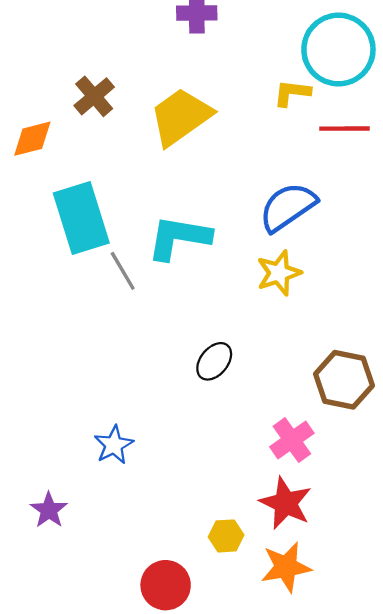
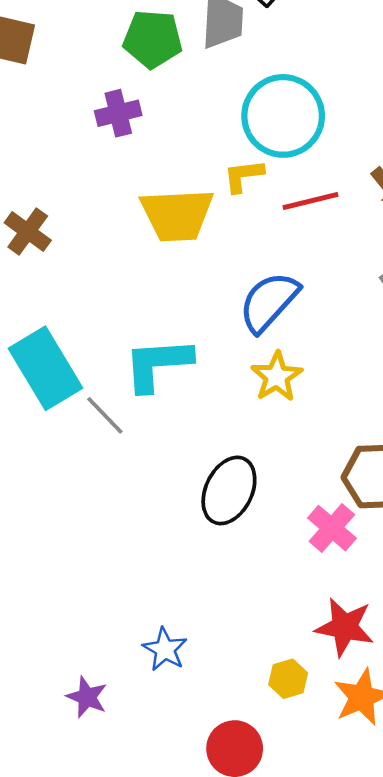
yellow trapezoid: (181, 117) -> (177, 215), moved, turned -134
black ellipse: (214, 361) -> (229, 490), size x1.5
pink cross: (292, 440) -> (332, 528), moved
blue star: (114, 445) -> (165, 649), moved

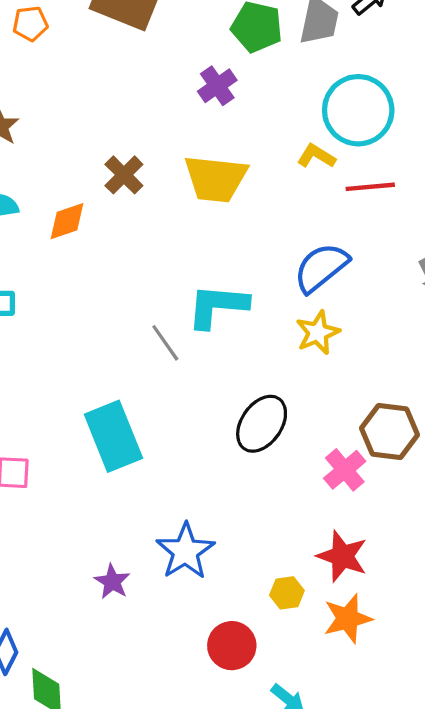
purple cross: (118, 113) -> (217, 86), turned -30
yellow L-shape: (243, 176) -> (316, 156), turned 30
yellow trapezoid: (177, 215) -> (216, 179), moved
cyan rectangle: (46, 368) -> (113, 436), moved
blue star: (165, 649) -> (185, 551), size x1.5

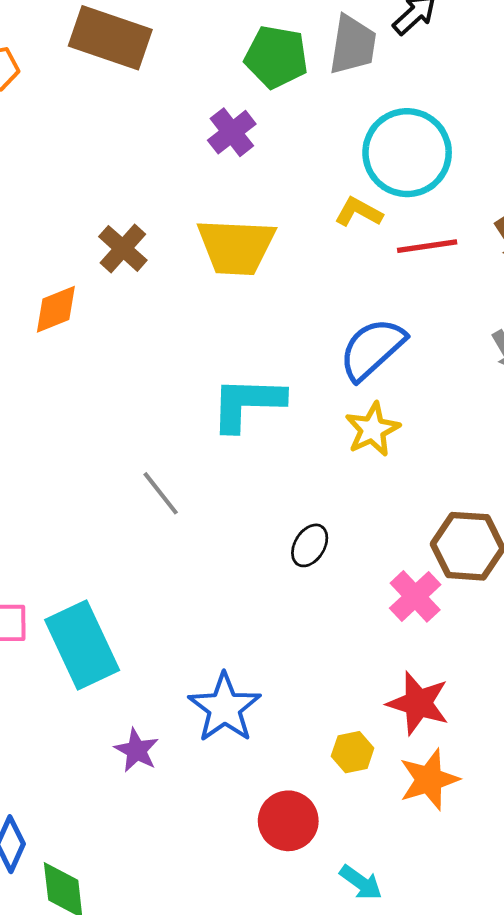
gray line: (165, 343) -> (161, 493), moved
black ellipse: (262, 424) -> (310, 545), size x0.6
cyan rectangle: (113, 436) -> (82, 645), moved

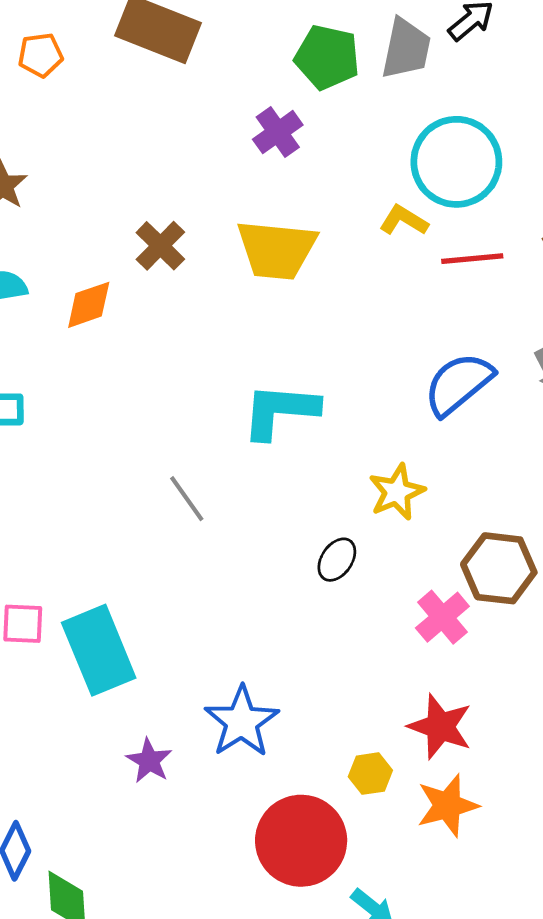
blue semicircle: (372, 349) -> (458, 384), moved
yellow star: (372, 429) -> (397, 492), moved
red circle: (288, 821) -> (301, 841), size x1.5

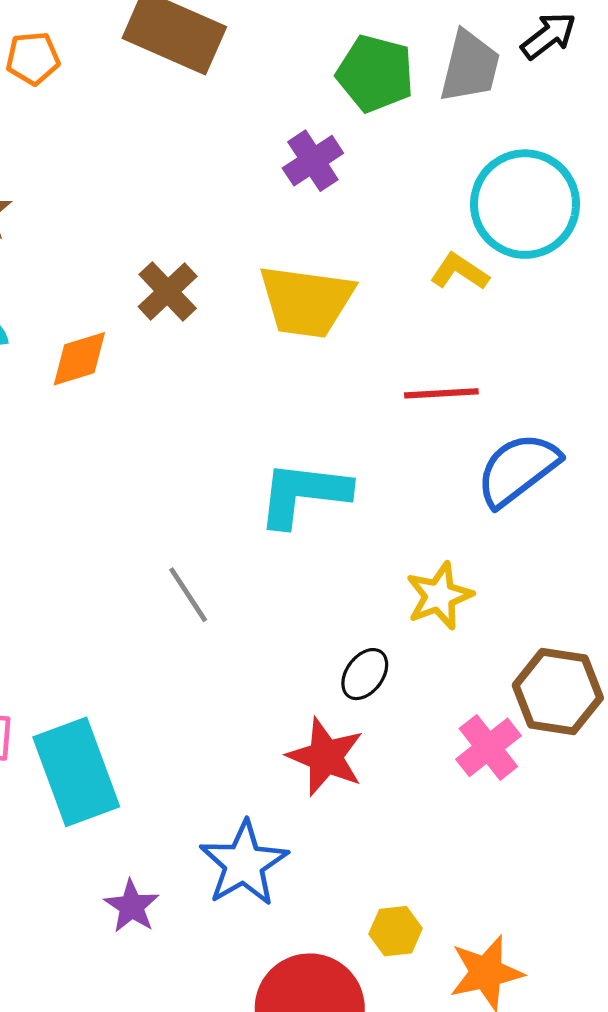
red line: (472, 259) -> (441, 393), moved
red star: (440, 727) -> (326, 757), moved

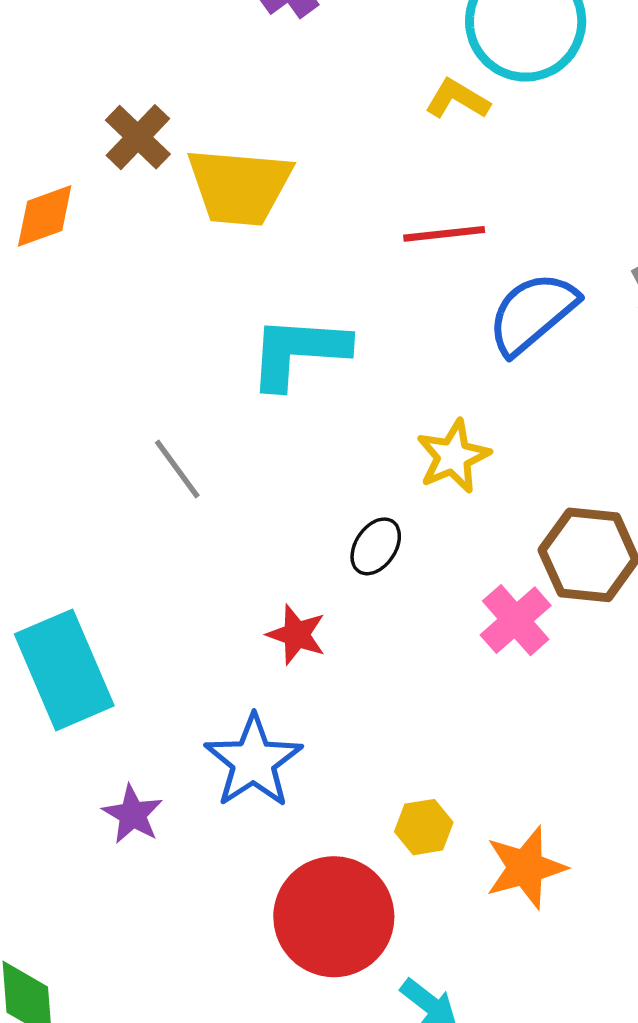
yellow trapezoid: (306, 301) -> (239, 186), moved
red star: (326, 757) -> (296, 635), moved, size x0.7

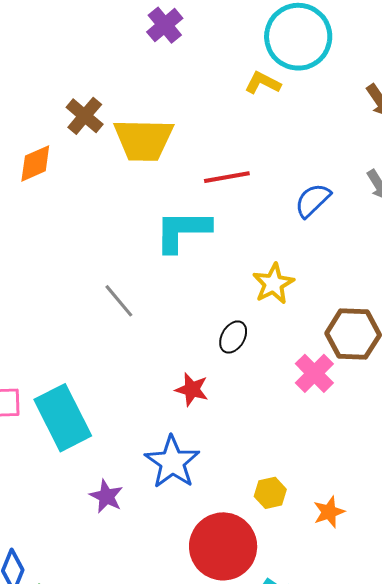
red line: (444, 234) -> (227, 177), moved
blue semicircle: (532, 313) -> (313, 200), size x0.7
orange star: (526, 868) -> (329, 512), size x0.7

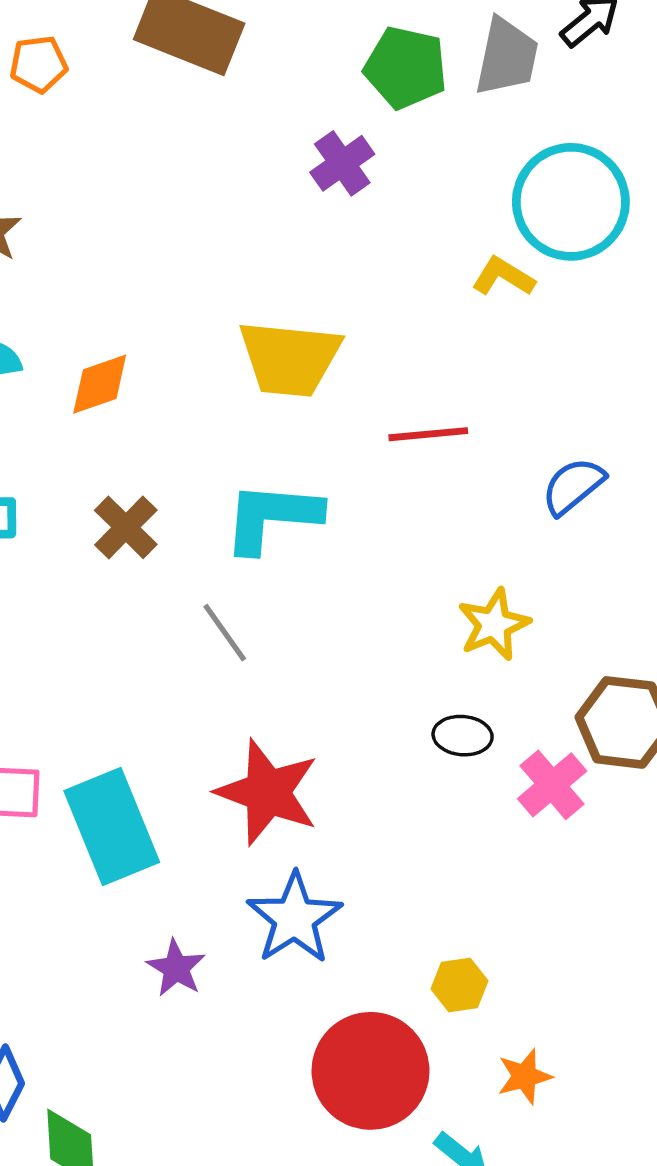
brown cross: (85, 116) -> (126, 527), moved
cyan L-shape: (183, 231) -> (272, 517), moved
black ellipse: (233, 337) -> (463, 736), moved, turned 60
red star: (192, 389) -> (268, 792), moved, size x1.8
orange star: (329, 512) -> (524, 1076), moved

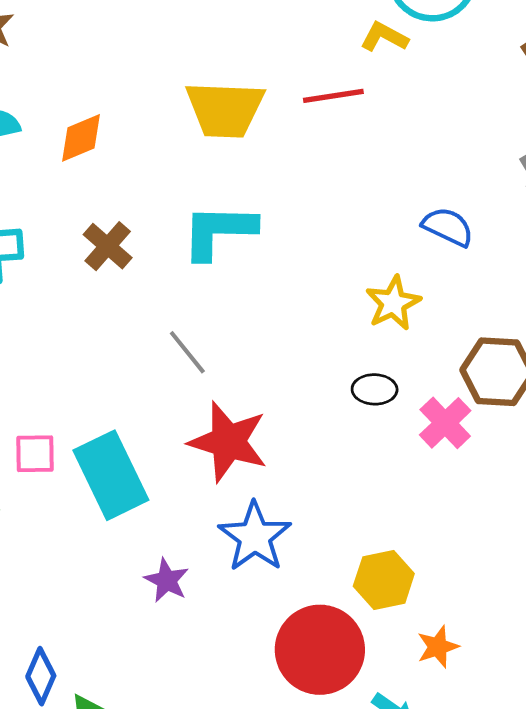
red line: (428, 434) -> (333, 96), moved
blue semicircle: (573, 486) -> (448, 227), moved, turned 68
gray line: (225, 633) -> (187, 352), moved
yellow hexagon: (459, 985) -> (384, 580), size x1.4

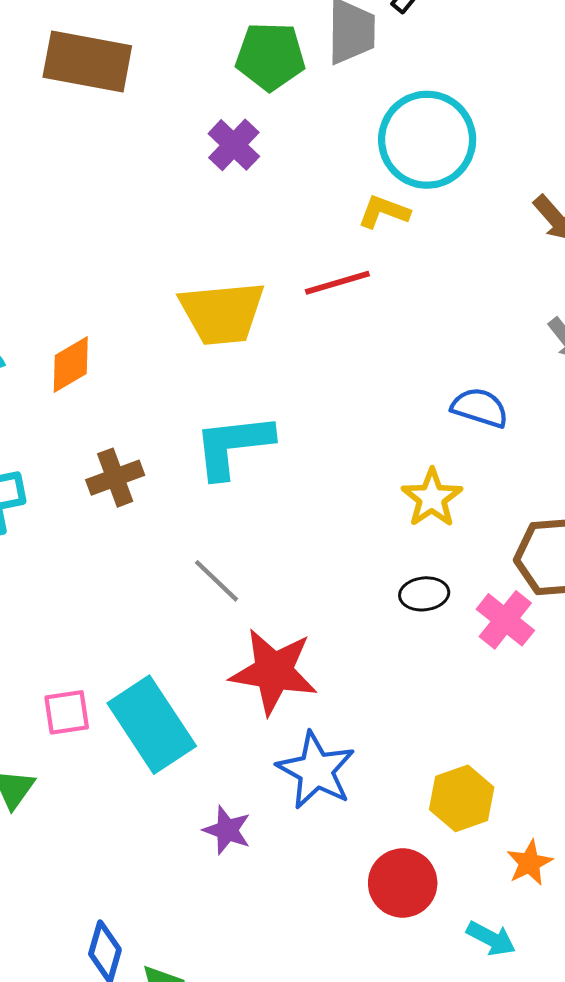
brown cross: (108, 246) -> (115, 478), turned 36
red circle: (320, 650) -> (403, 883), size x0.7

